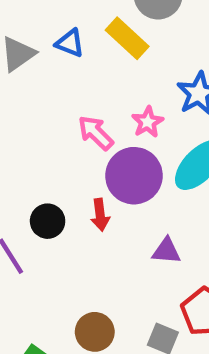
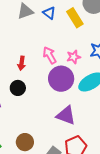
red arrow: (100, 215) -> (22, 63), moved
purple triangle: (166, 251) -> (66, 115), size x1.5

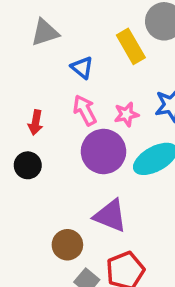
blue triangle: (49, 13) -> (82, 68), moved
brown circle: (25, 142) -> (67, 245), moved

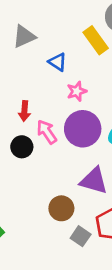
pink arrow: (85, 110) -> (47, 132), moved
pink star: (126, 114) -> (77, 91), moved

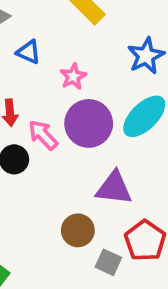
blue triangle: (58, 62) -> (29, 52), moved

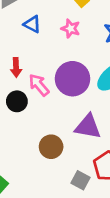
pink star: (73, 76) -> (71, 29), moved, turned -30
brown circle: (78, 230) -> (51, 147), moved

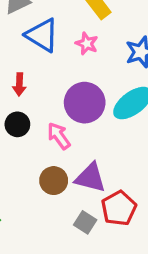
blue triangle: (32, 24) -> (42, 35), size x1.6
pink arrow: (39, 85) -> (59, 136), moved
purple triangle: (88, 127) -> (90, 178), moved

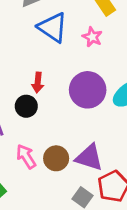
red arrow: (19, 84) -> (38, 82), moved
pink arrow: (59, 136) -> (26, 157), moved

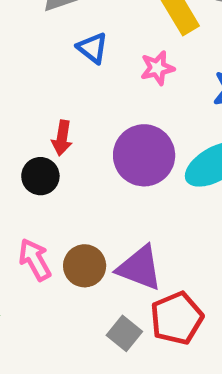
blue triangle: (53, 27) -> (92, 48), size x0.6
pink star: (92, 37) -> (157, 68), turned 30

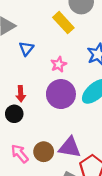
blue triangle: (92, 48) -> (26, 49), turned 42
pink star: (157, 68) -> (59, 64), moved

